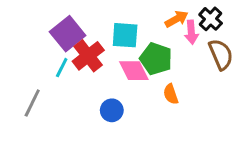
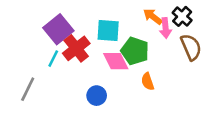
orange arrow: (177, 19) -> (153, 16), turned -114

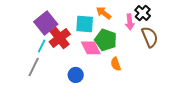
orange arrow: (153, 16) -> (104, 13), moved
gray line: (28, 89) -> (34, 67), moved

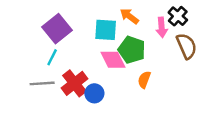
red cross: (60, 38) -> (74, 83), moved
orange semicircle: (116, 64) -> (144, 80), turned 40
gray line: (34, 67) -> (42, 83), turned 60

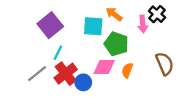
brown semicircle: (187, 46) -> (165, 64), moved
cyan line: (52, 57) -> (58, 53), moved
pink diamond: (113, 60) -> (104, 67), moved, turned -65
gray line: (42, 83) -> (37, 74), turned -35

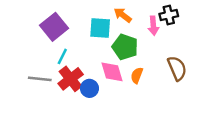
black cross: (157, 14) -> (169, 15), turned 35
pink diamond: (104, 67) -> (112, 72), turned 75
gray line: (37, 74) -> (40, 79), turned 45

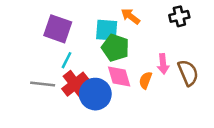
pink arrow: (153, 26) -> (163, 64), moved
purple square: (54, 27) -> (58, 29), turned -32
green pentagon: (125, 47) -> (115, 48), moved
blue circle: (89, 88) -> (95, 94), size x1.6

